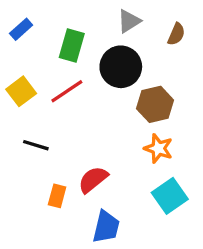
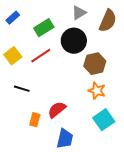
brown semicircle: (176, 34) -> (108, 21), size x1.6
green rectangle: (72, 46) -> (44, 28), turned 42

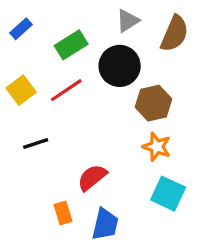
black line: (22, 89) -> (36, 143), turned -35
orange rectangle: (35, 120) -> (63, 213), moved, turned -32
cyan square: (104, 120) -> (168, 194), turned -30

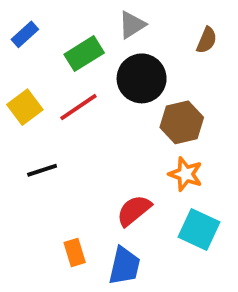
gray triangle: (128, 21) -> (132, 25), moved
brown semicircle: (175, 34) -> (207, 40), size x0.6
red semicircle: (92, 177) -> (134, 210), moved

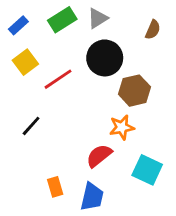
green rectangle: (84, 54) -> (62, 20), moved
yellow square: (25, 107) -> (25, 62), moved
black line: (42, 170) -> (31, 126), turned -30
orange star: (186, 174) -> (122, 127), moved, turned -30

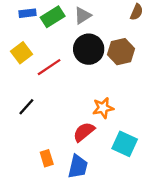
blue rectangle: (18, 25) -> (28, 13), moved, turned 35
brown semicircle: (153, 30) -> (137, 12), moved
brown hexagon: (134, 91) -> (121, 52), moved

